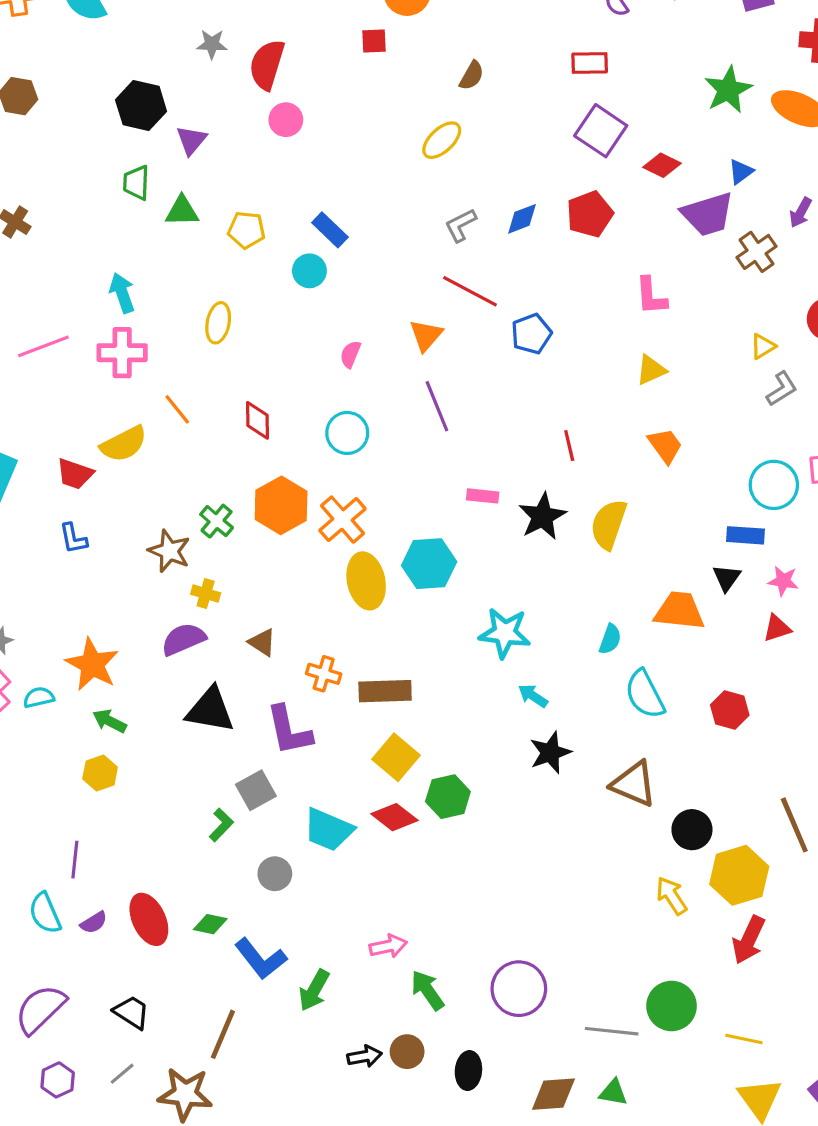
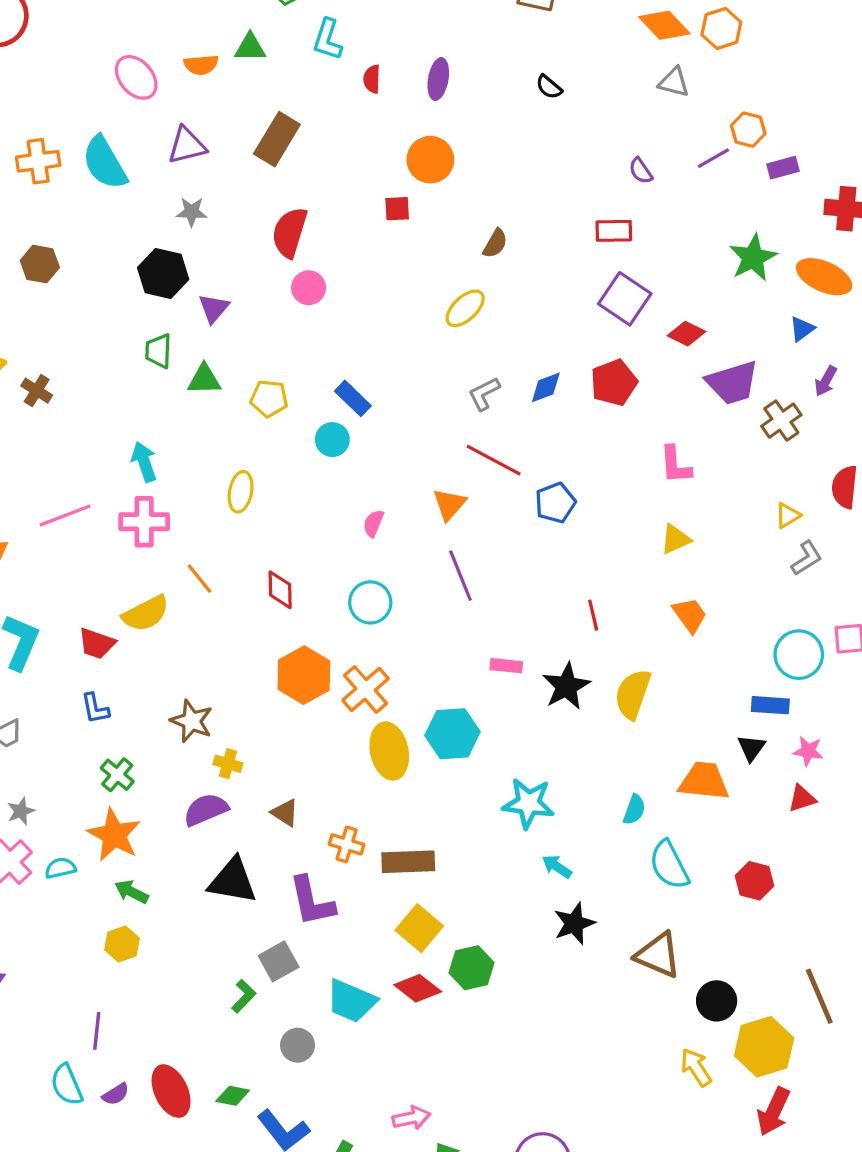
gray star: (212, 44) -> (192, 212), moved
blue triangle: (741, 172) -> (802, 329), moved
green cross: (217, 521) -> (117, 775), moved

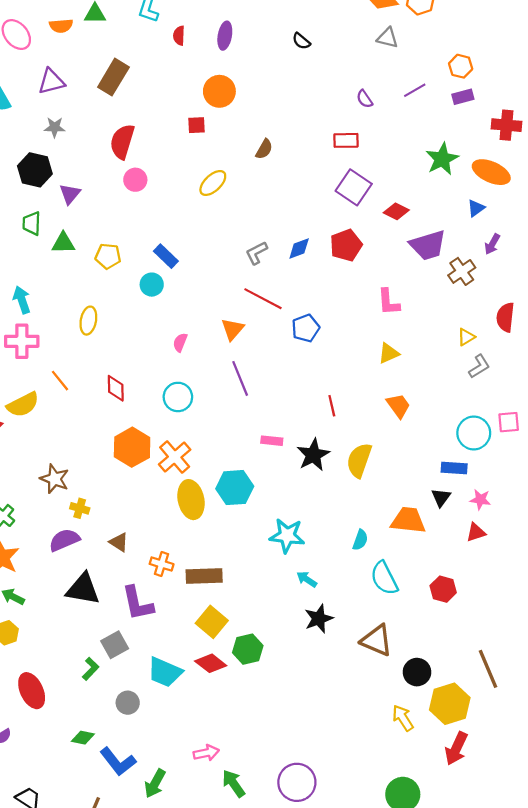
orange hexagon: (748, 130) -> (461, 66), moved
yellow ellipse: (465, 308) -> (213, 183), moved
red ellipse: (171, 1091) -> (32, 691), moved

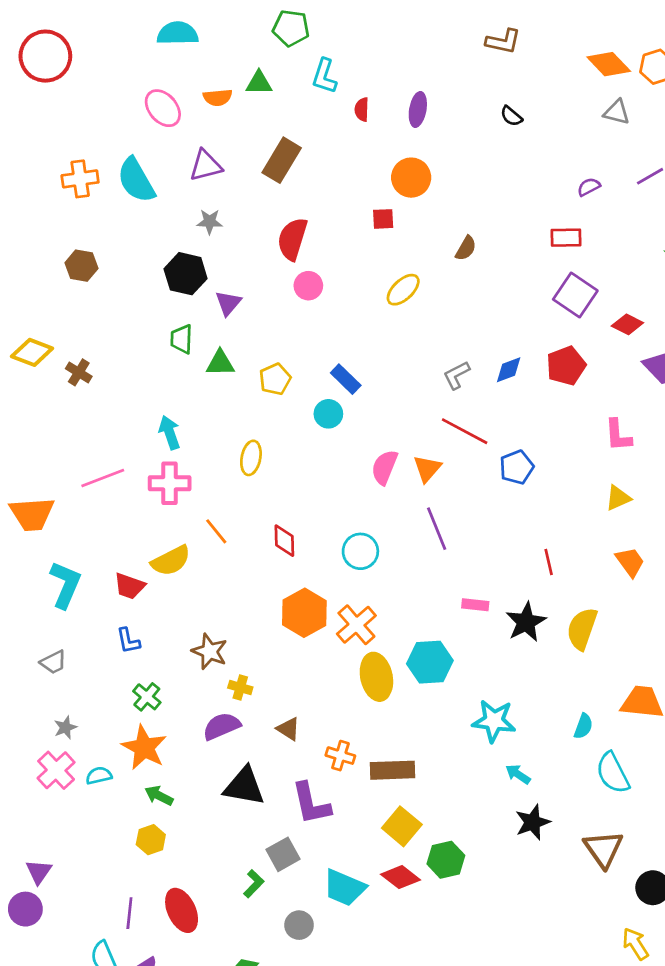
purple semicircle: (365, 99) -> (589, 187), turned 96
yellow pentagon: (108, 256) -> (275, 379), turned -30
pink semicircle: (180, 342) -> (384, 467), moved, size x1.5
brown triangle: (377, 640) -> (603, 849), turned 32

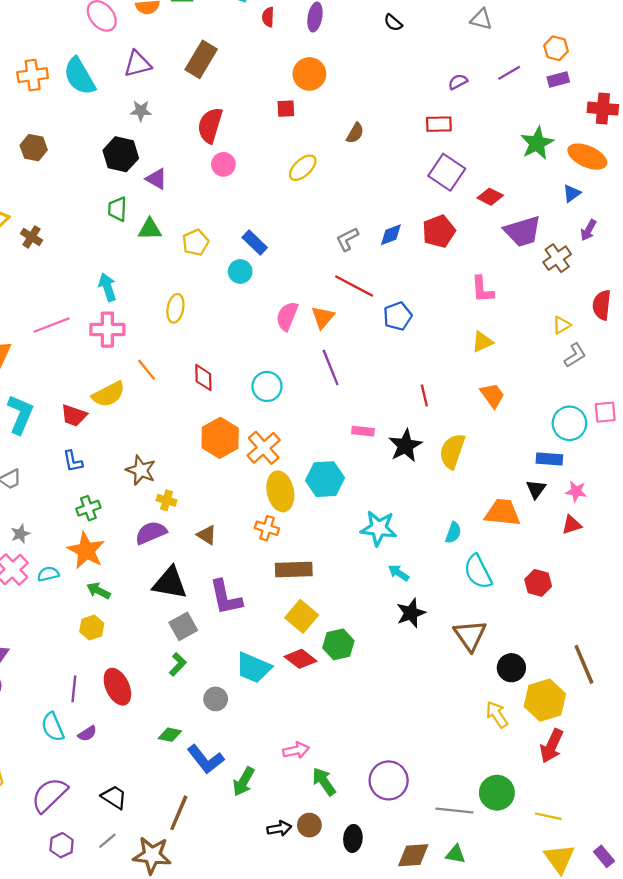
purple triangle: (228, 303) -> (156, 179), turned -40
green cross: (147, 697) -> (88, 508), turned 30
orange cross: (340, 756) -> (267, 528), moved
gray square: (283, 854) -> (183, 626), moved

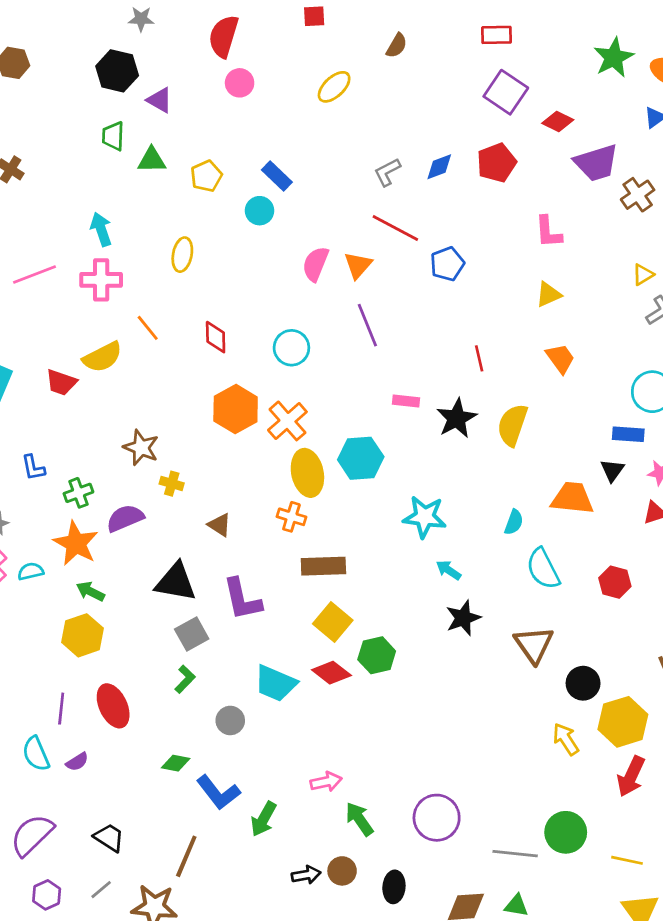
blue L-shape: (73, 461) -> (33, 468), moved
purple semicircle: (151, 533) -> (125, 518), moved
yellow hexagon: (92, 628) -> (82, 635), size x1.4

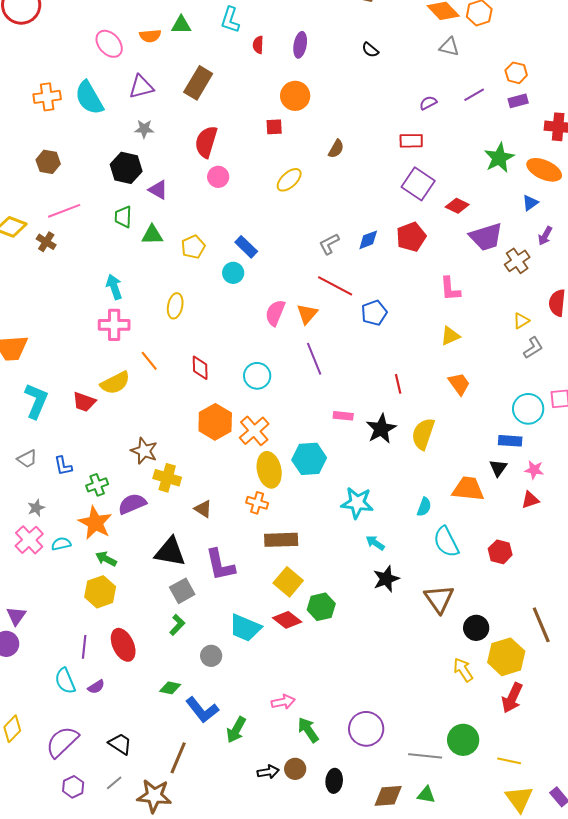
pink line: (35, 275) -> (64, 211), moved
yellow cross: (172, 484) -> (167, 478), size x1.5

